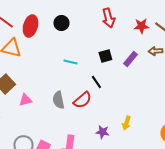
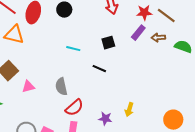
purple rectangle: (130, 59) -> (138, 33), moved
black line: (96, 82) -> (99, 69), turned -32
red semicircle: (82, 100) -> (74, 108), moved

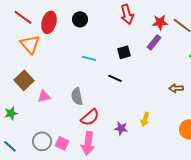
orange triangle: (14, 35) -> (30, 44), turned 35
brown arrow: (158, 38) -> (176, 88), moved

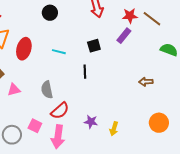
red ellipse: (49, 22) -> (24, 49), moved
black line: (115, 78) -> (85, 72), turned 64
yellow arrow: (145, 119) -> (114, 129), moved
pink square: (62, 143) -> (35, 126), moved

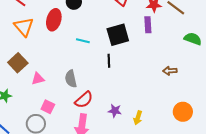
purple rectangle: (124, 36) -> (148, 25), turned -42
black square: (94, 46) -> (118, 35), size x1.6
red ellipse: (24, 49) -> (54, 20), moved
pink square: (35, 126) -> (48, 107), moved

